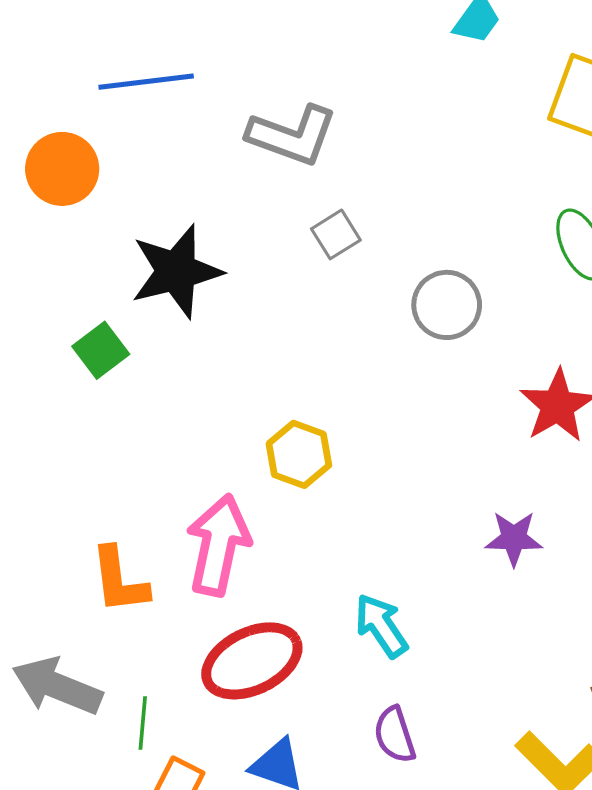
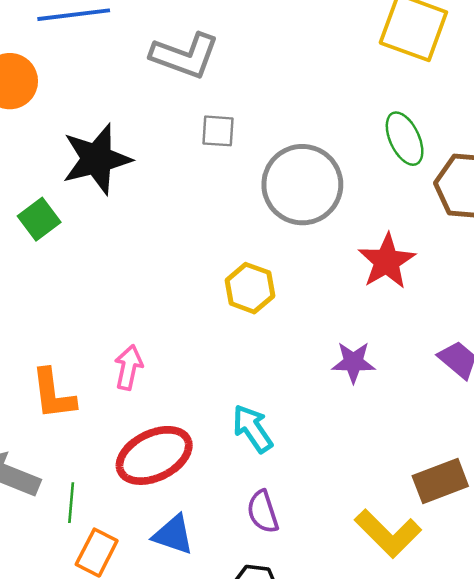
gray square: (336, 234) -> (218, 131), turned 36
gray circle: (447, 305) -> (302, 185), size x1.5
yellow hexagon: (299, 454) -> (250, 288), moved
pink arrow: (218, 545) -> (129, 367), size x0.6

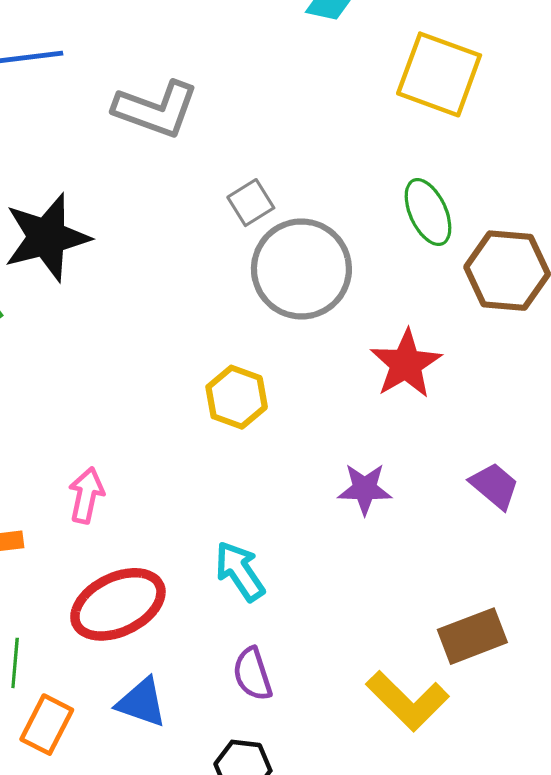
gray square: (218, 131) -> (251, 203), moved, turned -36

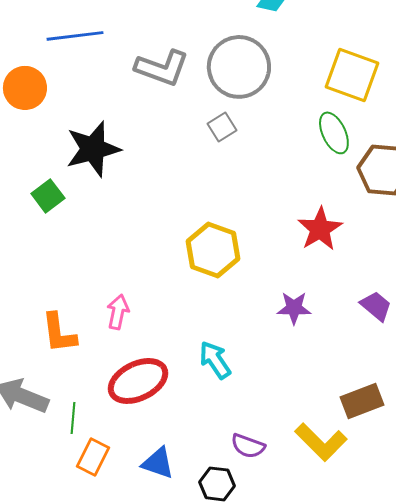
yellow square: (439, 74) -> (352, 75), moved
gray circle: (301, 269) -> (239, 67), moved
yellow hexagon: (237, 397) -> (213, 250), size x1.4
purple semicircle: (252, 674) -> (248, 446), moved, turned -52
blue triangle: (142, 702) -> (158, 463), moved

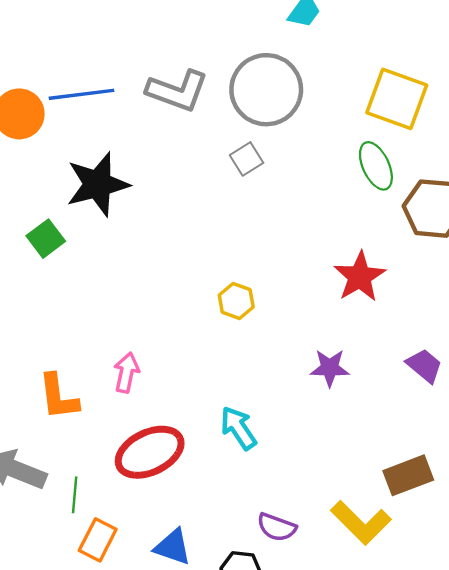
blue line: (75, 36) -> (81, 94), moved
yellow hexagon: (213, 250) -> (236, 301), size x0.6

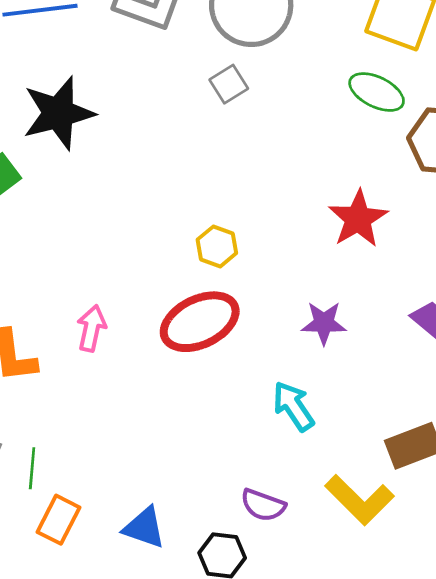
green ellipse: (376, 166) -> (377, 92), turned -39
cyan arrow: (239, 428) -> (293, 406), moved
red ellipse: (150, 452) -> (200, 322), moved

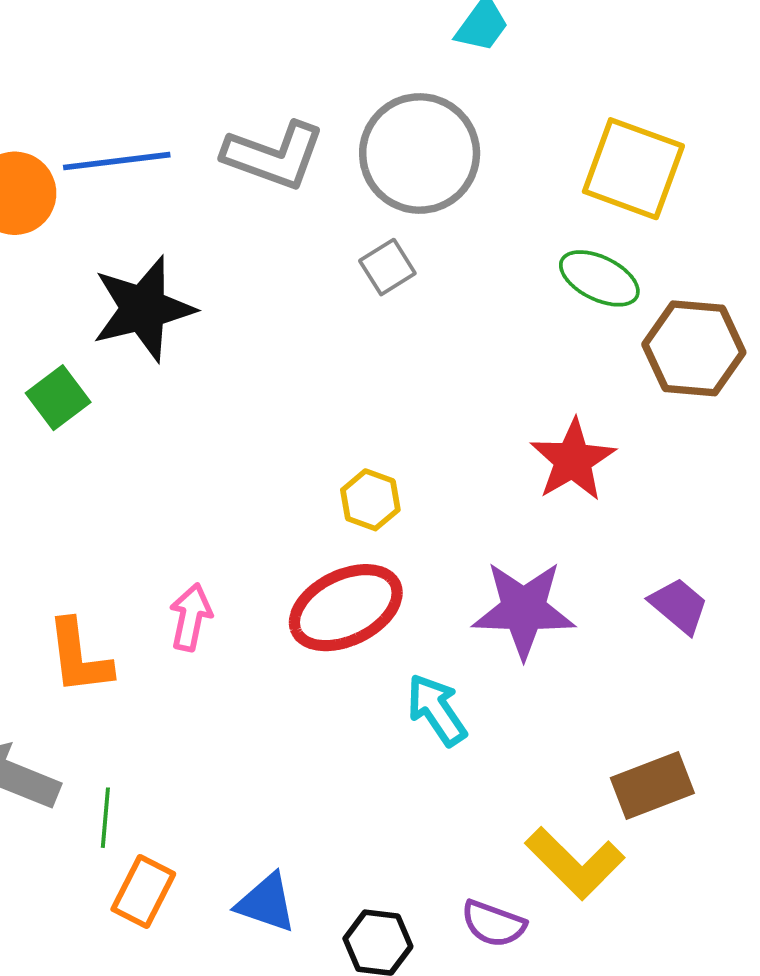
purple star: (324, 323) -> (524, 610), size x1.6
cyan arrow: (293, 406) -> (437, 710), moved
purple semicircle: (263, 505) -> (493, 924), moved

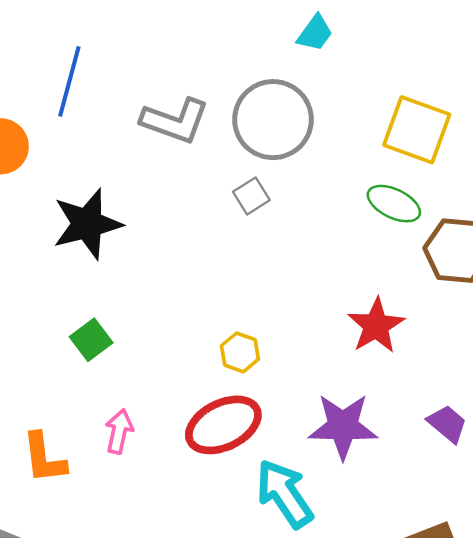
blue line: (117, 161) -> (69, 81), moved, turned -68
green square: (58, 398) -> (91, 340), moved
cyan arrow: (437, 710) -> (284, 494), size x1.4

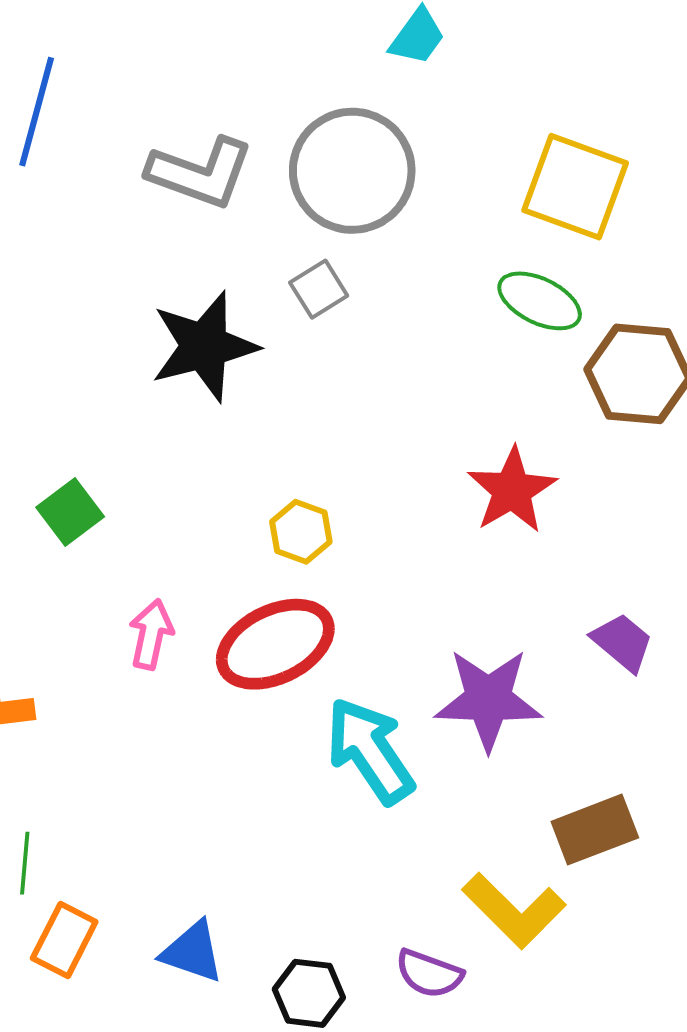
black star: (87, 224) -> (204, 346), moved
purple star: (343, 426) -> (488, 699), moved
pink arrow: (119, 431) -> (151, 634), moved

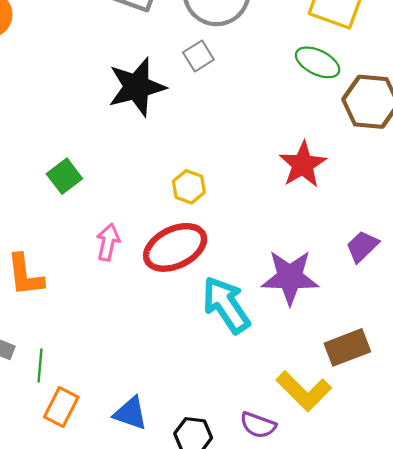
purple trapezoid: (622, 642) -> (362, 246), turned -84

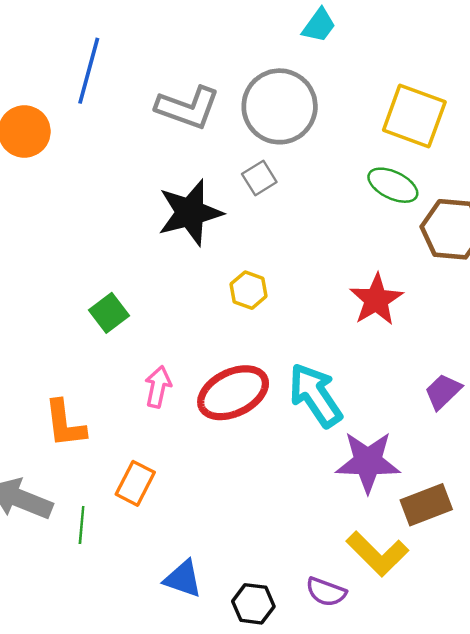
yellow hexagon: (189, 187) -> (249, 290), moved
purple star: (290, 277) -> (368, 462), moved
cyan arrow: (226, 305) -> (315, 395), moved
orange rectangle: (61, 407) -> (135, 483), moved

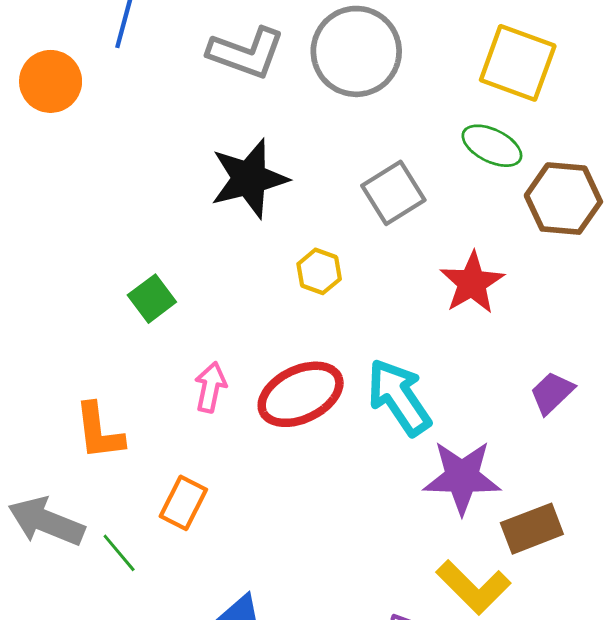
gray square: (259, 178) -> (393, 193), moved, size x1.5
green line: (82, 525) -> (119, 553), turned -45

